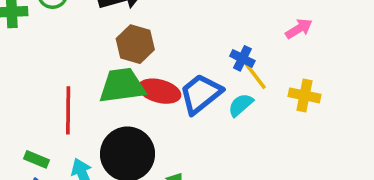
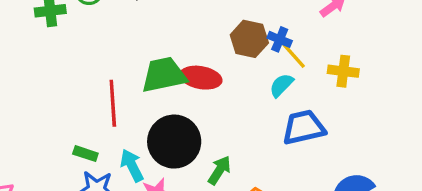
brown hexagon: (135, 44) -> (249, 39), moved
blue trapezoid: (201, 94) -> (304, 127), moved, turned 30

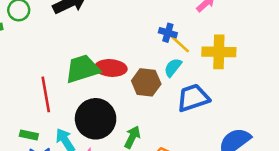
brown hexagon: (249, 39) -> (146, 82), moved
yellow cross: (343, 71) -> (219, 52), size x1.4

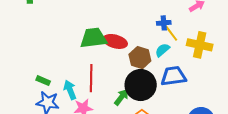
blue cross: (168, 33) -> (164, 23), turned -32
red line: (46, 94) -> (91, 78), moved
black circle: (96, 119) -> (141, 85), moved

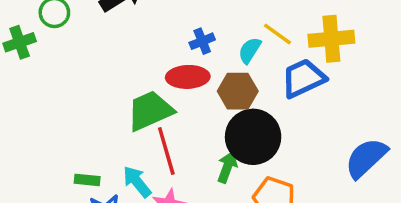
blue cross: (164, 23) -> (202, 41), moved
green trapezoid: (93, 38) -> (150, 111), moved
cyan semicircle: (162, 50) -> (250, 50), moved
blue trapezoid: (173, 76) -> (303, 78), moved

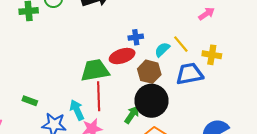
yellow cross: (331, 39) -> (212, 55), size x0.7
red ellipse: (188, 77) -> (122, 56), turned -30
green rectangle: (87, 180) -> (30, 101), moved

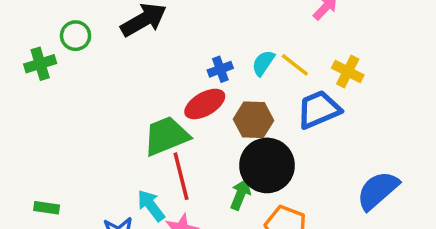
cyan semicircle: (162, 50) -> (263, 63), moved
yellow cross: (212, 55) -> (348, 72), turned 30
green rectangle: (30, 101) -> (47, 208), moved

